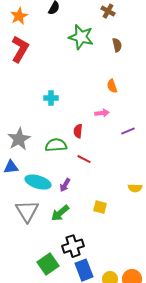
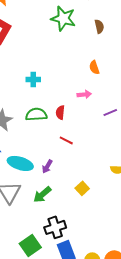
green semicircle: (56, 145) -> (36, 114), moved
yellow square: (100, 207) -> (82, 188), turned 32

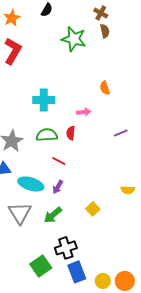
brown semicircle: (99, 26) -> (105, 31), moved
cyan cross: (33, 79) -> (44, 100), size x1.5
pink arrow: (84, 94) -> (84, 112), moved
red line: (66, 140) -> (59, 161), moved

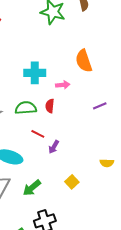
orange semicircle: (105, 88) -> (84, 61), size x1.6
cyan cross: (44, 100) -> (35, 73), moved
purple arrow: (58, 187) -> (54, 147), moved

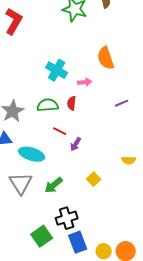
cyan cross: (35, 73) -> (57, 70), turned 30

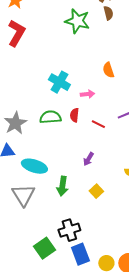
orange semicircle: (106, 58) -> (108, 70), size x0.7
red line: (60, 131) -> (98, 124), moved
purple arrow: (76, 144) -> (88, 159), moved
green arrow: (54, 185) -> (62, 186), moved, turned -42

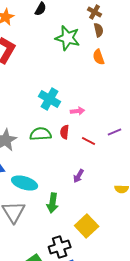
orange semicircle: (108, 70) -> (99, 57), moved
yellow square: (96, 191) -> (87, 226), moved, size x1.6

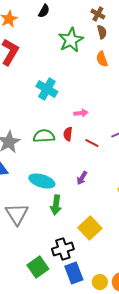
green star: (68, 38) -> (71, 40), turned 30
cyan cross: (50, 99) -> (47, 89), moved
cyan ellipse: (25, 183) -> (42, 181), moved

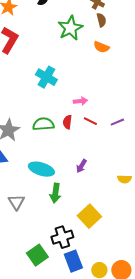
orange semicircle: (102, 59) -> (101, 47), turned -49
red line: (92, 143) -> (90, 121), moved
gray triangle: (17, 214) -> (16, 202), size x0.7

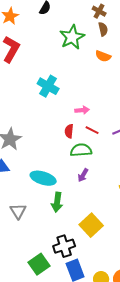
green semicircle: (43, 124) -> (81, 150), moved

